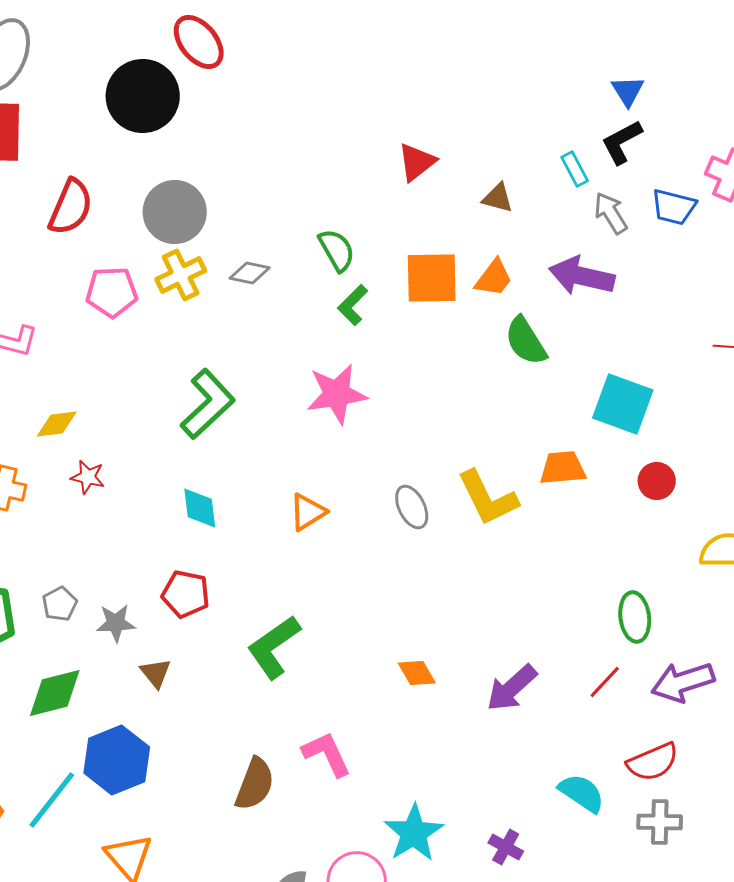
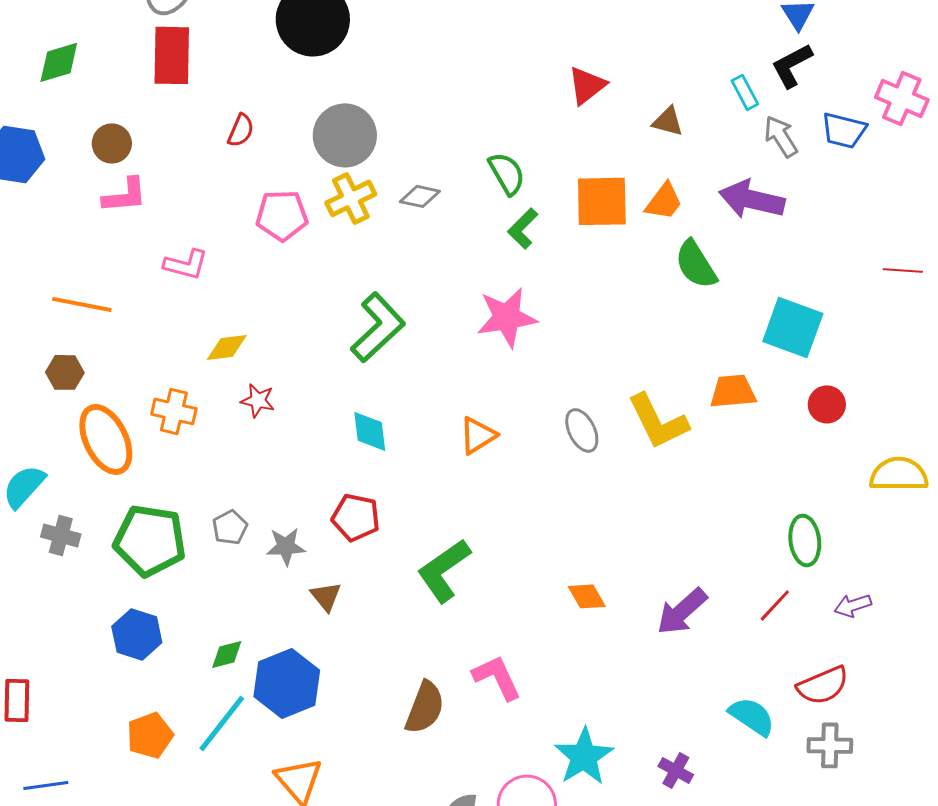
red semicircle: (71, 207) -> (241, 130), size x0.6
purple arrow: (683, 682) -> (853, 605), size x0.6
green diamond: (55, 693) -> (227, 654), moved, size x0.6

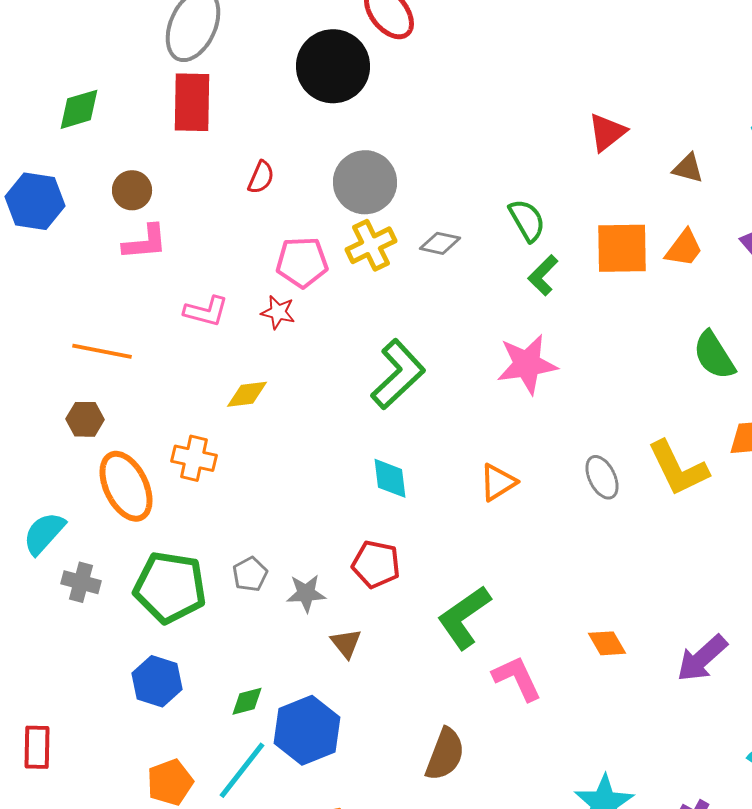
green semicircle: (696, 264) -> (714, 355), moved
red star: (258, 400) -> (278, 312), moved
pink L-shape: (497, 677) -> (517, 678), moved

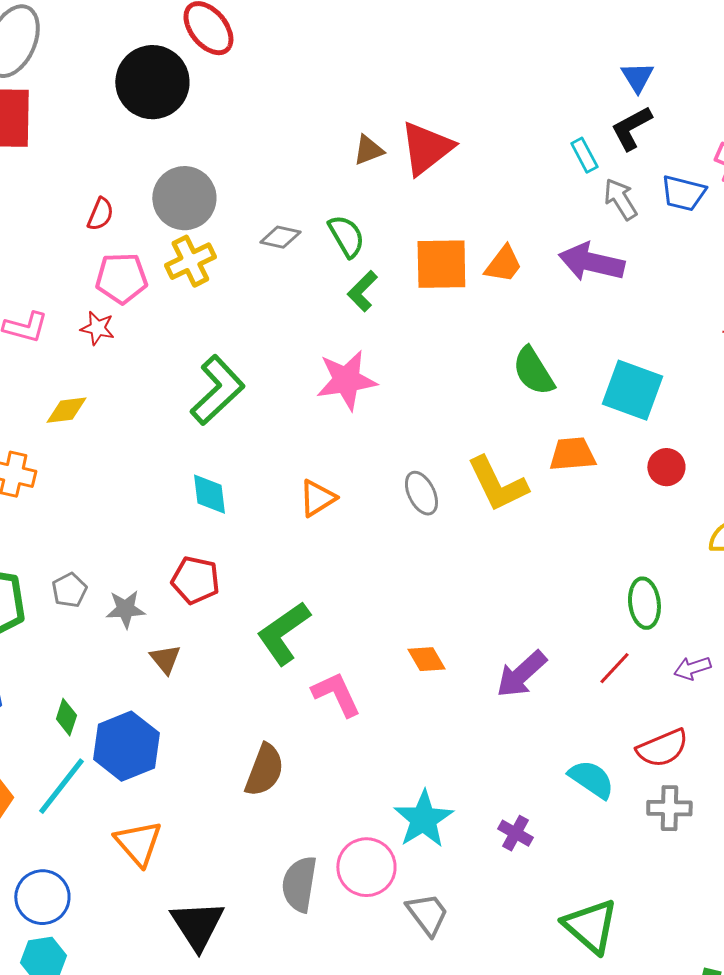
red triangle: (607, 132) -> (426, 148), size x1.4
brown triangle: (688, 168) -> (368, 150), moved, turned -36
red semicircle: (261, 177) -> (100, 214), moved
gray diamond: (440, 243) -> (280, 237), moved
green diamond: (247, 701) -> (66, 717), turned -57

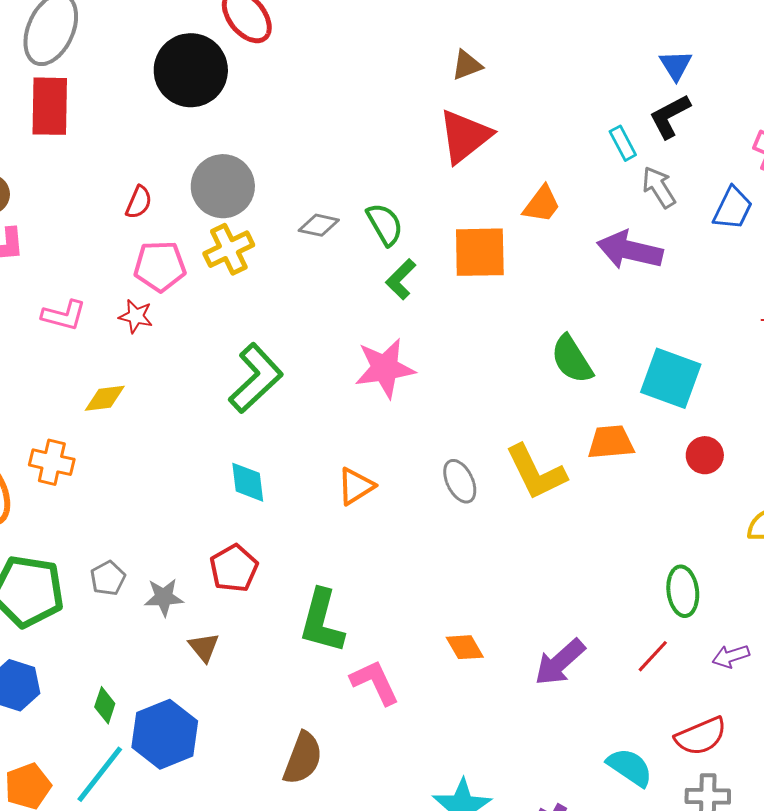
brown triangle: (368, 150) -> (467, 65), moved
blue trapezoid: (683, 193) -> (733, 208), moved, turned -78
orange trapezoid: (503, 264) -> (542, 204), moved
red pentagon: (195, 580) -> (234, 568), turned 30
green L-shape: (283, 633) -> (322, 621), turned -40

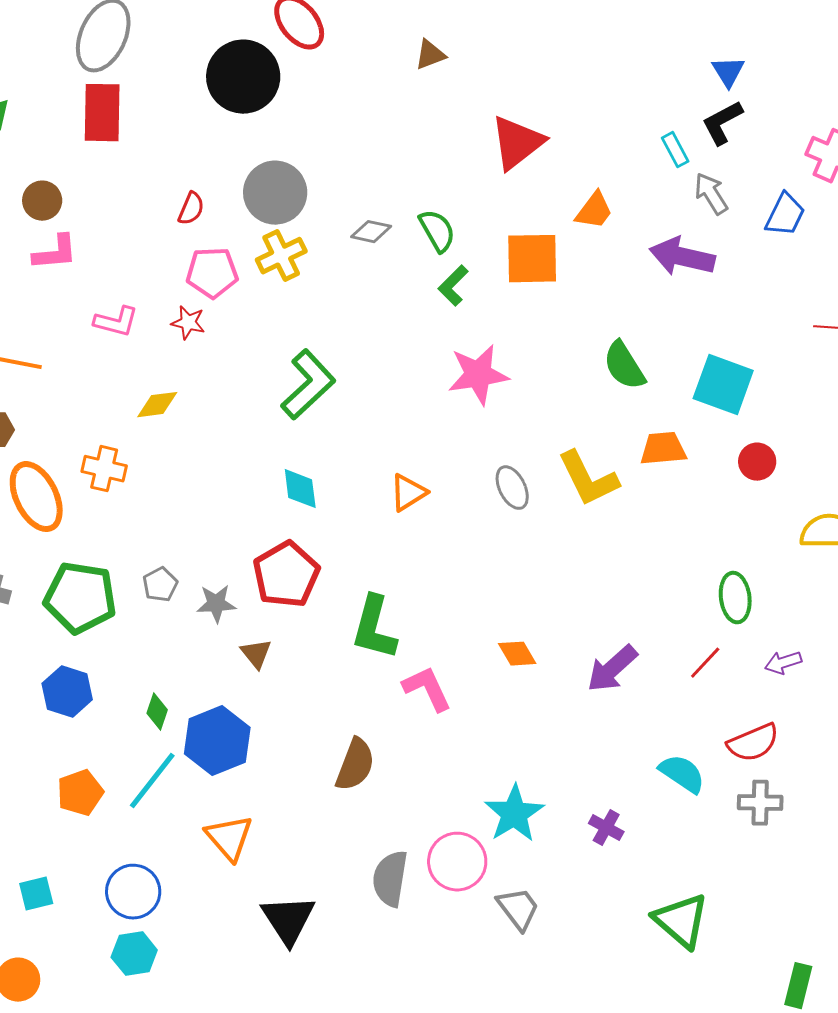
brown triangle: (467, 65) -> (430, 55), moved
pink star: (385, 368) -> (478, 375), moved
red pentagon: (234, 568) -> (286, 575), size x1.4

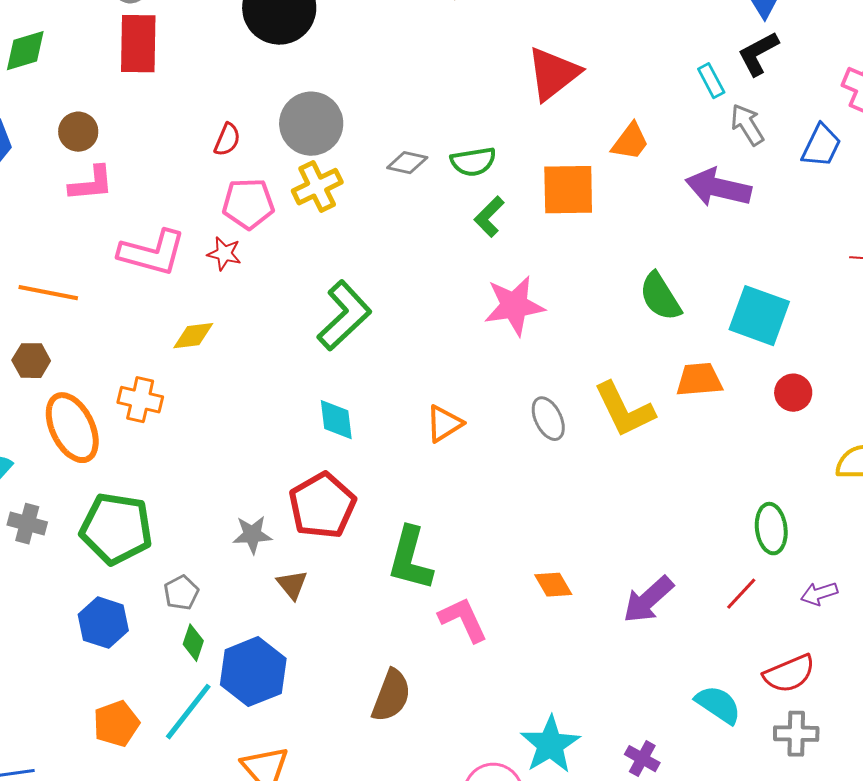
green semicircle: (437, 231) -> (473, 162), turned 111
pink L-shape: (116, 322) -> (152, 253), size x1.5
gray pentagon: (160, 585) -> (181, 593), moved

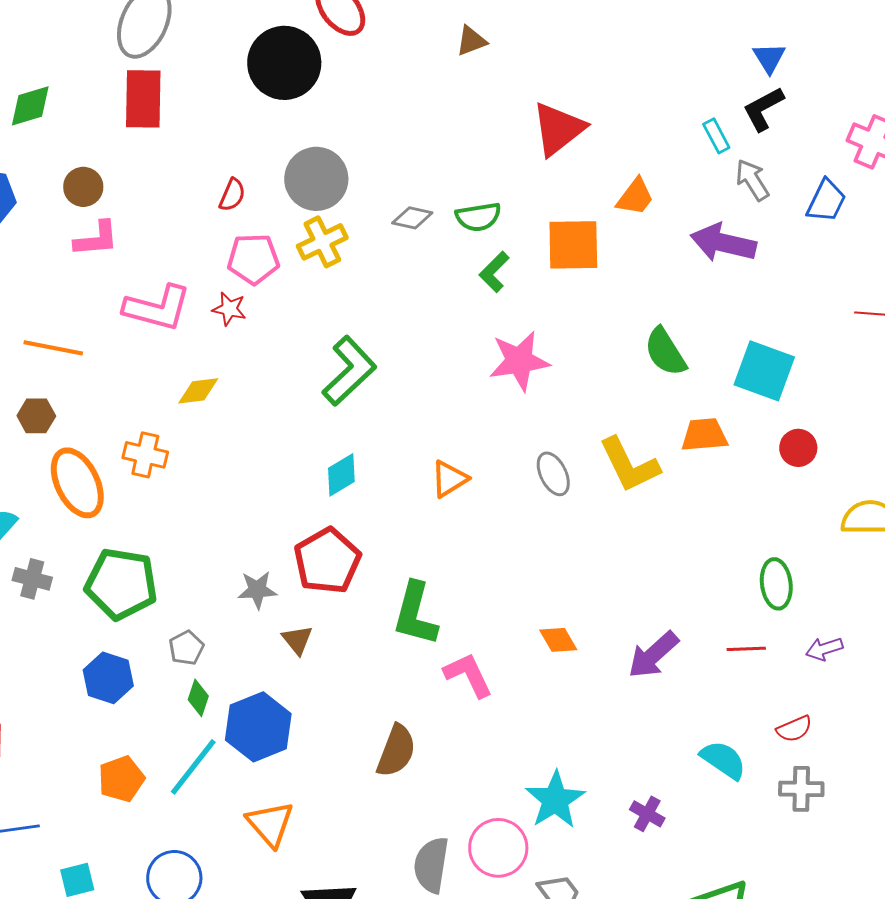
cyan diamond: (336, 420) -> (341, 475), turned 66
red line: (741, 594) -> (746, 649), turned 45
red semicircle: (789, 674) -> (794, 729), size x0.7

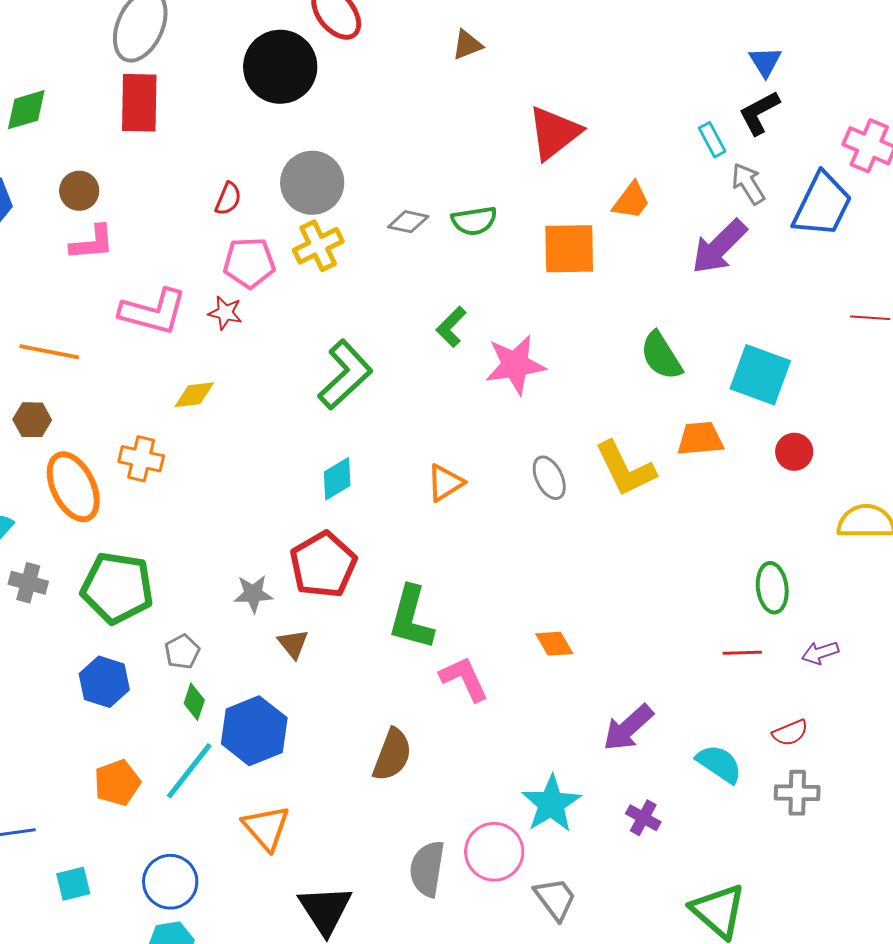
blue trapezoid: (826, 201) -> (822, 205), size x1.5
purple arrow: (723, 243) -> (719, 247), turned -58
green L-shape: (494, 272) -> (451, 327), moved
purple arrow: (653, 655) -> (628, 728), moved

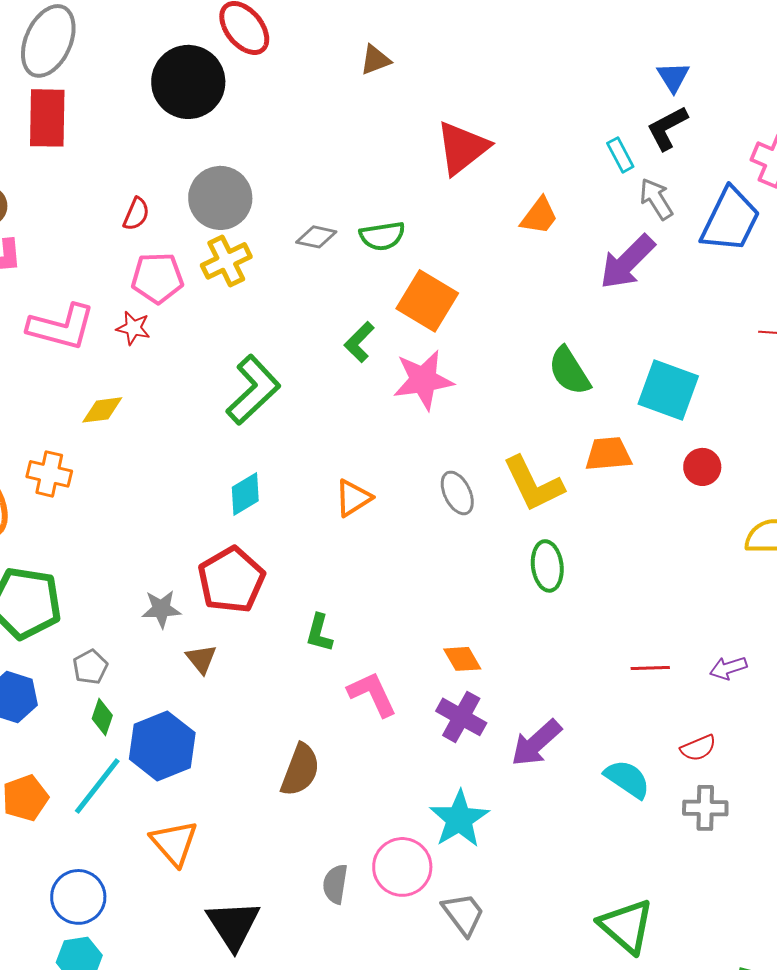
orange square: (569, 249) -> (427, 301), moved, turned 32
green ellipse: (772, 588) -> (547, 566), moved
green L-shape: (411, 618) -> (319, 633), size x0.6
purple cross: (643, 818) -> (461, 717), moved, size x1.4
gray semicircle: (427, 869) -> (335, 884), size x0.7

